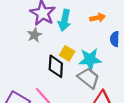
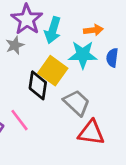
yellow square: (67, 53) -> (53, 71), size x1.5
cyan star: (90, 59) -> (83, 55), moved

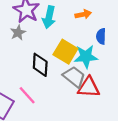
cyan star: (83, 55) -> (86, 57), moved
yellow square: (53, 71) -> (65, 52), moved
red triangle: (91, 133) -> (89, 87), moved

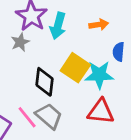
gray trapezoid: (74, 77) -> (49, 116), moved

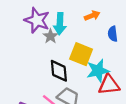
gray star: (20, 42) -> (50, 36), moved
cyan star: (99, 75) -> (98, 71), moved

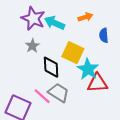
cyan arrow: (60, 24) -> (55, 23), turned 108
gray star: (50, 36) -> (32, 46), moved
cyan star: (98, 71) -> (88, 69), turned -30

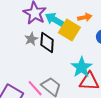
yellow square: (73, 53) -> (69, 30), moved
black diamond: (51, 67) -> (47, 42), moved

